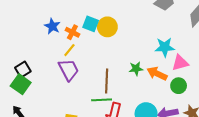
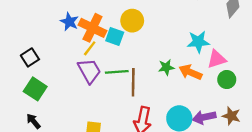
cyan square: (91, 24) -> (115, 36), moved
orange cross: (72, 32) -> (92, 28), size x1.6
black square: (23, 70) -> (30, 57), moved
green circle: (179, 86) -> (227, 80), moved
green line: (102, 100) -> (117, 72), moved

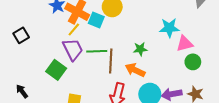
orange arrow: (190, 72) -> (135, 70), moved
green square: (35, 89) -> (56, 70), moved

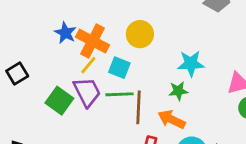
cyan square: (96, 20) -> (119, 68), moved
cyan star: (169, 28) -> (191, 63), moved
green square: (56, 70) -> (59, 101), moved

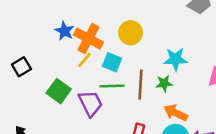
purple trapezoid: (87, 92) -> (90, 103), moved
brown line: (139, 107) -> (141, 85), moved
orange arrow: (172, 119) -> (176, 113), moved

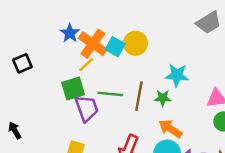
cyan square: (112, 62) -> (115, 47), moved
green square: (59, 91) -> (73, 89), moved, turned 30

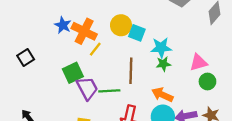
cyan square: (115, 47) -> (137, 33), moved
yellow line: (86, 65) -> (95, 49), moved
green line: (110, 94) -> (109, 91), moved
green star: (163, 98) -> (163, 64), moved

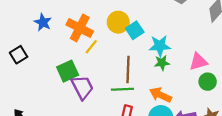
blue star: (63, 25) -> (43, 22), moved
cyan square: (137, 33) -> (135, 30), turned 35
green line: (109, 91) -> (122, 89), moved

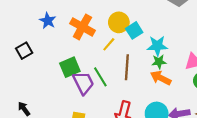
yellow line: (91, 47) -> (109, 44), moved
green line: (122, 89) -> (100, 77), moved, turned 60
orange arrow: (160, 95) -> (161, 78), moved

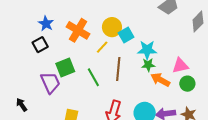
black square: (24, 51) -> (40, 45), moved
orange arrow: (161, 78) -> (160, 80), moved
purple trapezoid: (83, 83) -> (50, 83), moved

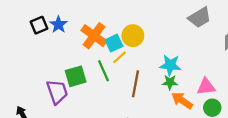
cyan square: (126, 35) -> (114, 43), moved
black square: (40, 45) -> (39, 25), moved
green line: (93, 77) -> (104, 71), moved

